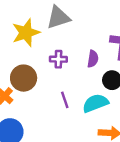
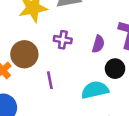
purple line: (65, 100) -> (50, 80), moved

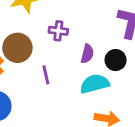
purple semicircle: (98, 44) -> (87, 54), moved

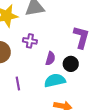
purple line: (46, 75) -> (18, 84), moved

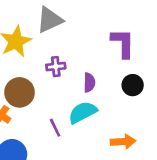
black circle: (71, 64) -> (133, 85), moved
cyan semicircle: (55, 81) -> (83, 112), moved

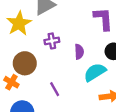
cyan semicircle: (83, 112) -> (95, 72), moved

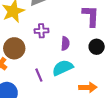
cyan semicircle: (95, 72) -> (63, 68), moved

